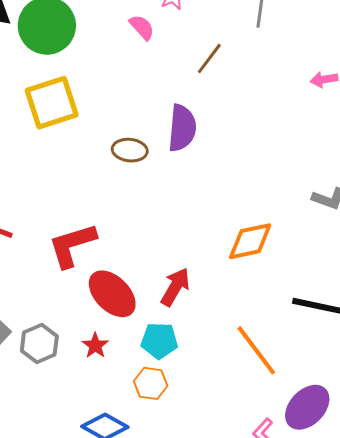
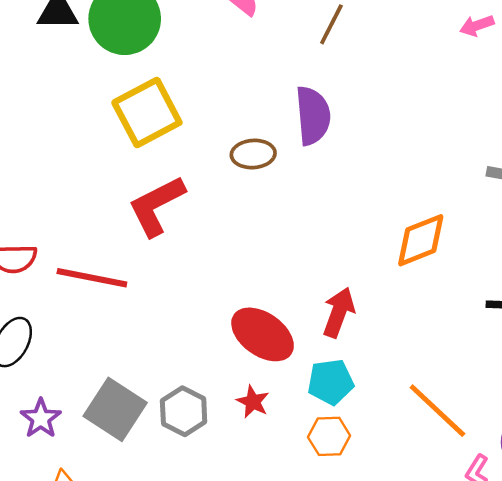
red L-shape: (72, 245) -> (156, 206), moved
orange line: (256, 350) -> (437, 411), moved

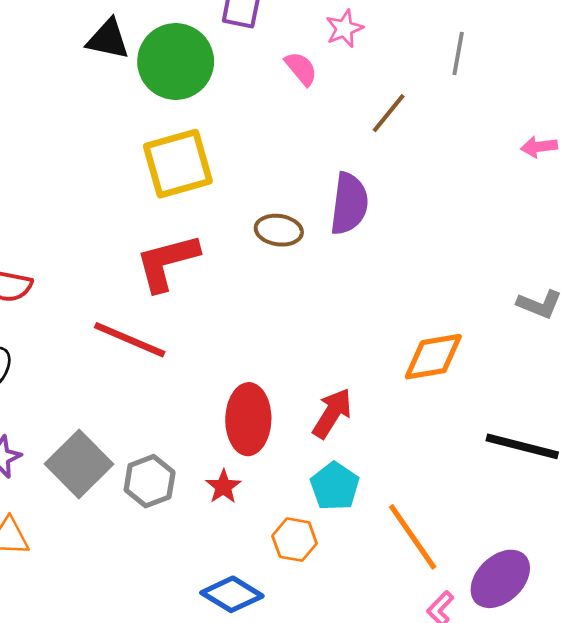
red line: (92, 278) -> (130, 340), moved
red ellipse: (263, 334) -> (248, 419), turned 44
cyan pentagon: (331, 382) -> (335, 486), moved, turned 30

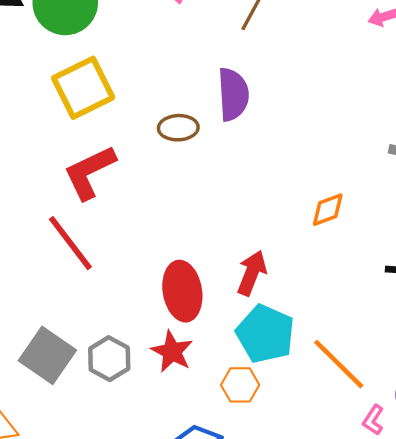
red line: (130, 340) -> (70, 243), turned 40
orange diamond: (433, 357) -> (328, 210), size x0.7
cyan pentagon: (335, 486) -> (265, 334), size x1.4
red star: (223, 487) -> (172, 352), size x1.4

